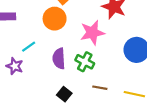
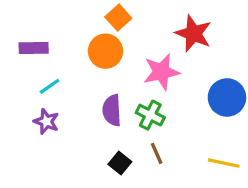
cyan line: (29, 47) -> (50, 86), moved
brown line: (100, 88) -> (157, 153), moved, turned 56

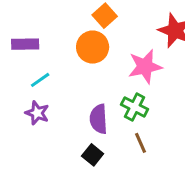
purple semicircle: (112, 110) -> (99, 119), moved
black square: (120, 163) -> (93, 155), moved

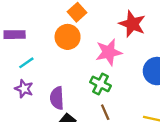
purple semicircle: (99, 119) -> (57, 98), moved

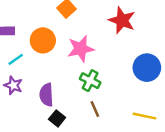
orange circle: (68, 37) -> (43, 40), moved
pink star: (109, 52) -> (81, 49), moved

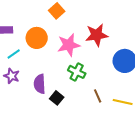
red star: (122, 20) -> (97, 35), moved, turned -30
brown line: (95, 109) -> (98, 96), moved
black square: (57, 118) -> (57, 98), moved

